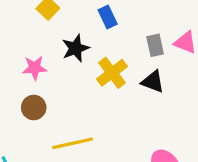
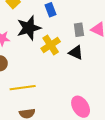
black star: (75, 48) -> (29, 28), size x1.4

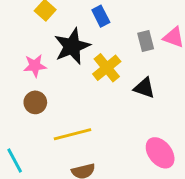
black triangle: (76, 53) -> (144, 88), moved

